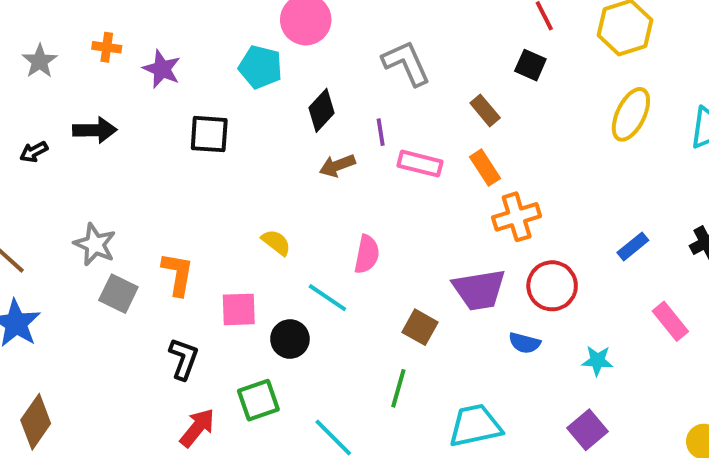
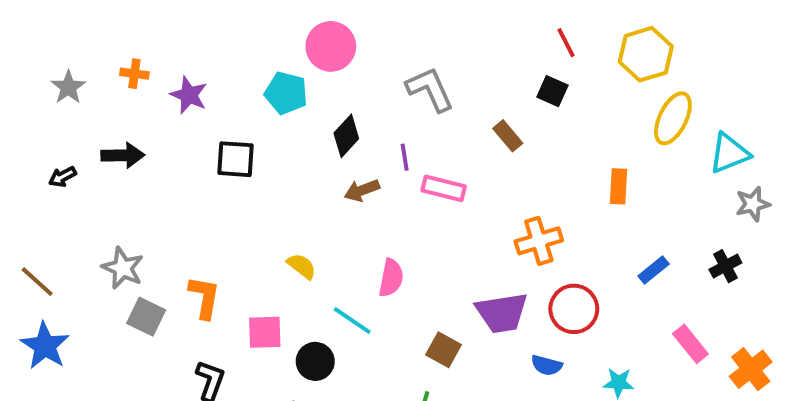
yellow ellipse: (631, 114) -> (673, 118), moved
orange rectangle: (485, 168) -> (619, 186), moved, turned 36

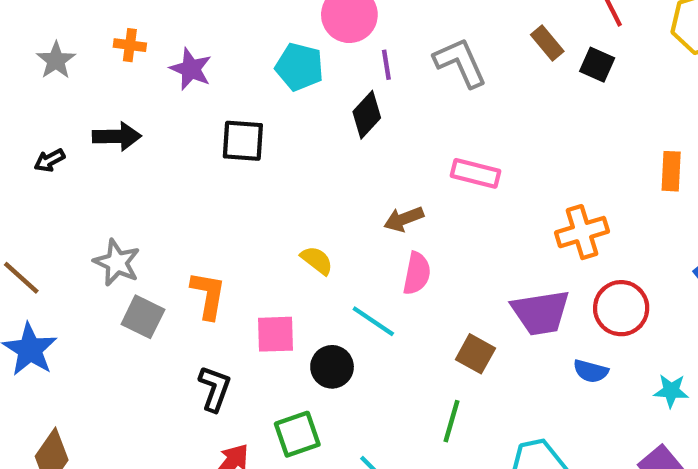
brown rectangle: (508, 136) -> (547, 43), moved
purple line: (405, 157) -> (386, 65), moved
brown arrow: (362, 190) -> (404, 219), moved

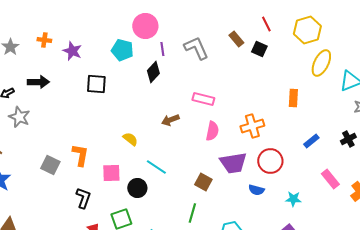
gray star: (117, 262) -> (19, 117), moved
pink semicircle: (417, 273) -> (212, 131), moved

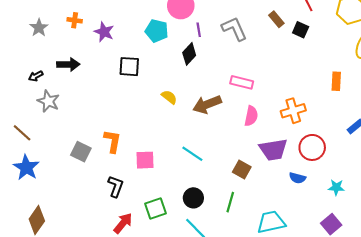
brown arrow: (170, 120) -> (207, 104), size x1.5
yellow semicircle: (130, 139) -> (169, 97), moved
black circle: (137, 188) -> (193, 198), moved

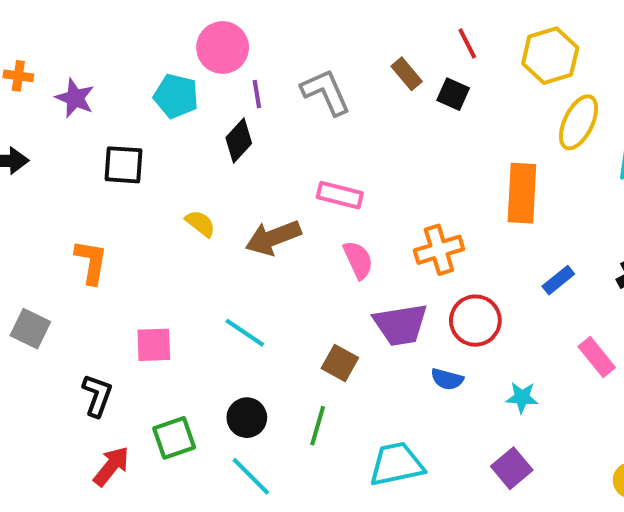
orange rectangle: (336, 81) -> (522, 193), size x1.6
pink semicircle: (251, 116) -> (358, 260), turned -36
orange L-shape: (112, 141) -> (91, 262), moved

